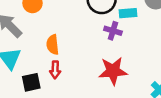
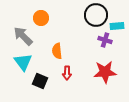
red arrow: (55, 70) -> (67, 73), moved
black square: (31, 82) -> (40, 81), turned 35

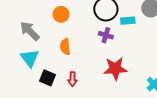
orange circle: (41, 18) -> (61, 14), moved
purple cross: (105, 40) -> (106, 35), moved
red arrow: (67, 73) -> (73, 79), moved

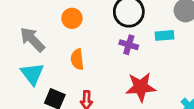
cyan rectangle: (128, 21) -> (164, 35), moved

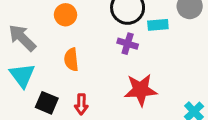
cyan rectangle: (164, 35) -> (158, 25), moved

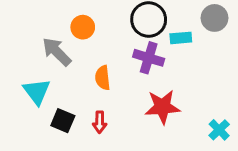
gray arrow: (22, 38) -> (57, 52), moved
purple cross: (128, 44) -> (149, 58), size x1.4
orange semicircle: (71, 60) -> (103, 78), moved

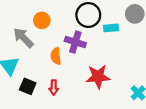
purple cross: (149, 58) -> (75, 42), moved

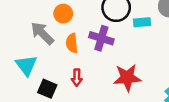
orange semicircle: (56, 56) -> (72, 43), moved
red arrow: (54, 87) -> (77, 78), moved

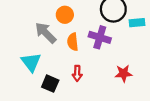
red star: (127, 78) -> (123, 73), size x0.7

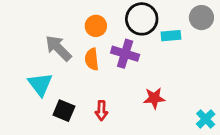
orange circle: (65, 15) -> (96, 26), moved
red arrow: (77, 73) -> (101, 111), moved

